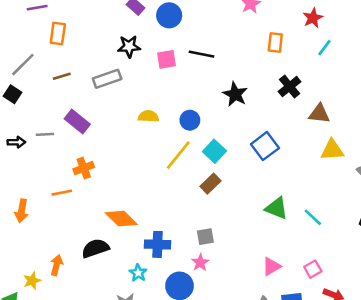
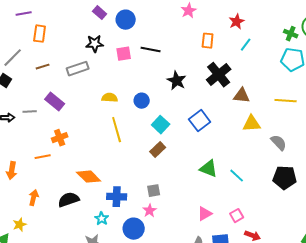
black cross: (290, 87) -> (219, 75), size x1.4
yellow line: (178, 155) -> (117, 130), moved, turned -55
orange arrow: (57, 265) -> (34, 198), moved

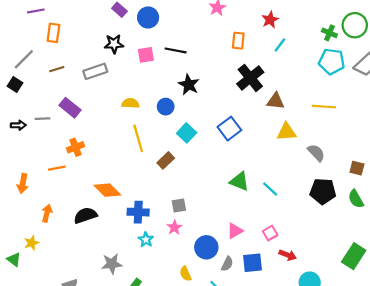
black star: (177, 81) -> (189, 85), moved
brown rectangle: (158, 150) -> (166, 160), moved
cyan star: (102, 219) -> (146, 240), moved
blue circle: (134, 229) -> (206, 247), moved

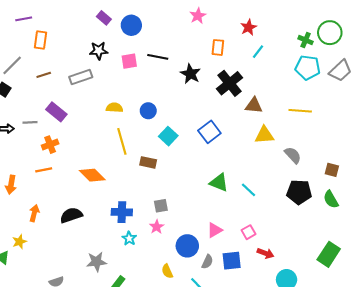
black star: (189, 85) -> (190, 74), moved
orange cross: (75, 147) -> (50, 145), moved
brown rectangle: (166, 160) -> (148, 162), turned 56
orange diamond: (107, 190) -> (92, 175), moved

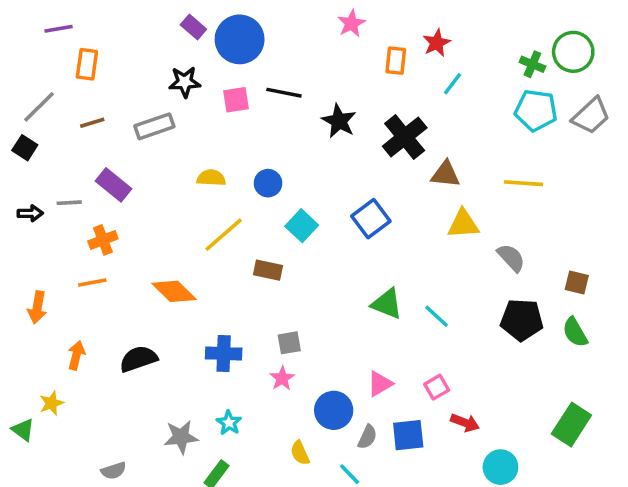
blue circle: (131, 25) -> (240, 39), size x1.4
orange rectangle: (218, 47) -> (396, 61), moved
yellow line: (122, 141) -> (224, 235), turned 65
cyan star: (129, 238) -> (229, 423), moved

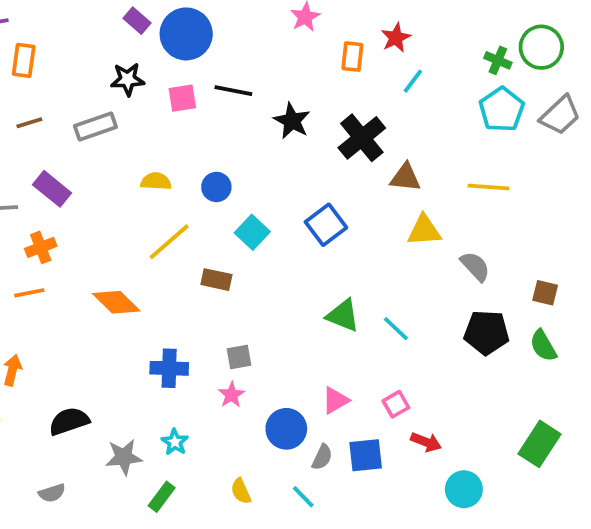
cyan pentagon: (536, 110) -> (502, 110), turned 30
black semicircle: (138, 359) -> (69, 421), moved
yellow semicircle: (300, 453) -> (241, 491), moved

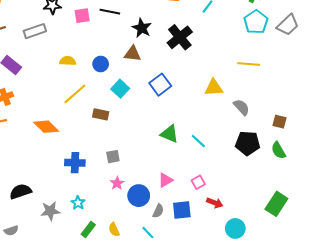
brown triangle: (405, 178) -> (133, 54), moved
pink star: (231, 395) -> (117, 183), moved
green rectangle: (162, 497) -> (88, 230), moved

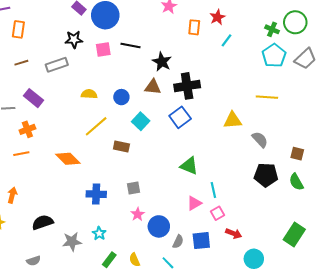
black cross: (180, 37) -> (187, 86), moved, turned 30
cyan line: (198, 141) -> (213, 190), moved, turned 35
pink triangle: (165, 180) -> (194, 203), moved

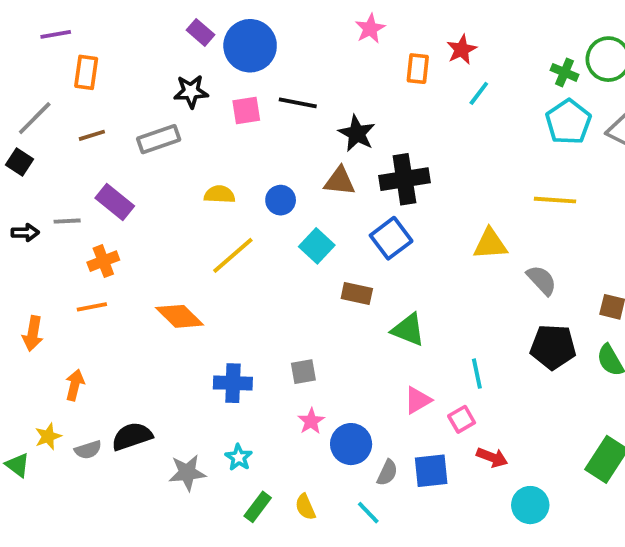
brown rectangle: (121, 147) -> (357, 293), moved
cyan line: (213, 190) -> (477, 374), moved
gray semicircle: (33, 261) -> (88, 450), moved

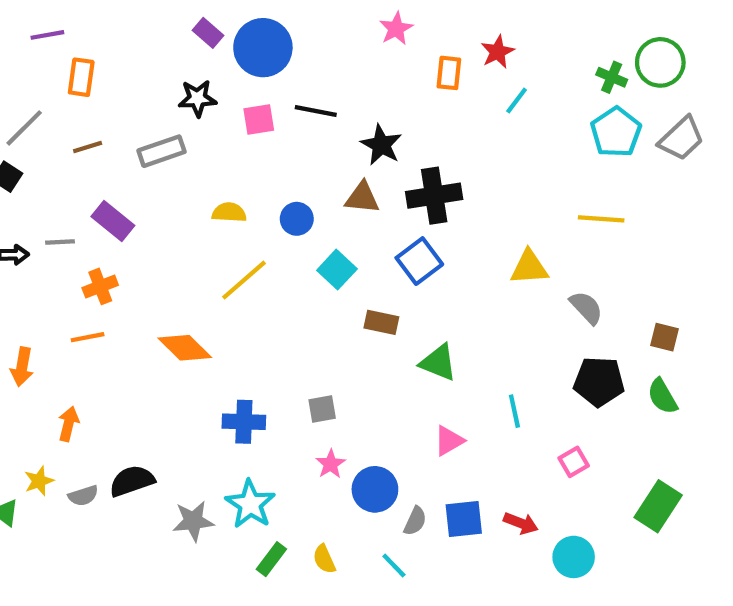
pink square: (462, 419) -> (574, 462), moved
cyan star: (239, 457) -> (250, 504), size x1.6
red arrow: (492, 457) -> (521, 523), moved

